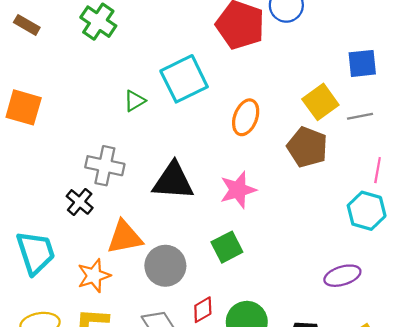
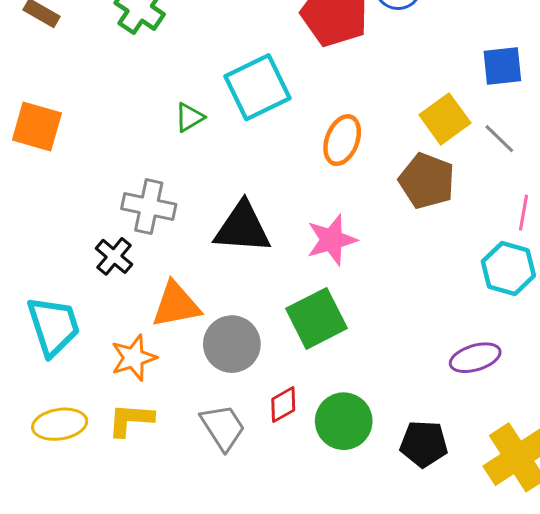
gray line: (360, 116) -> (499, 139), turned 55
green square: (227, 247) -> (316, 318), size x1.4

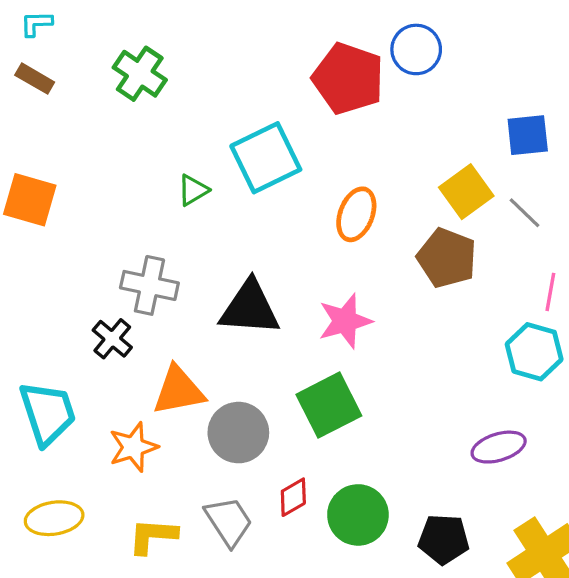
yellow L-shape: (131, 420) -> (153, 536), moved

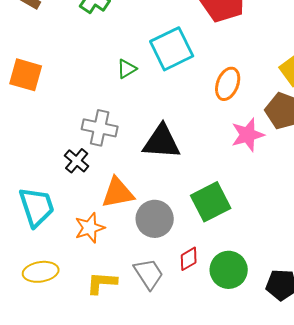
pink star: (345, 321) -> (248, 135), moved

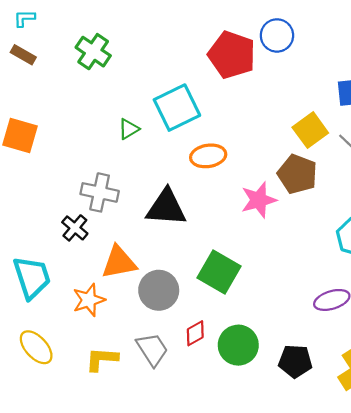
orange ellipse: (228, 84) -> (208, 156), moved, turned 60
green square: (211, 202) -> (219, 272), turned -33
yellow ellipse: (41, 272) -> (36, 347), turned 56

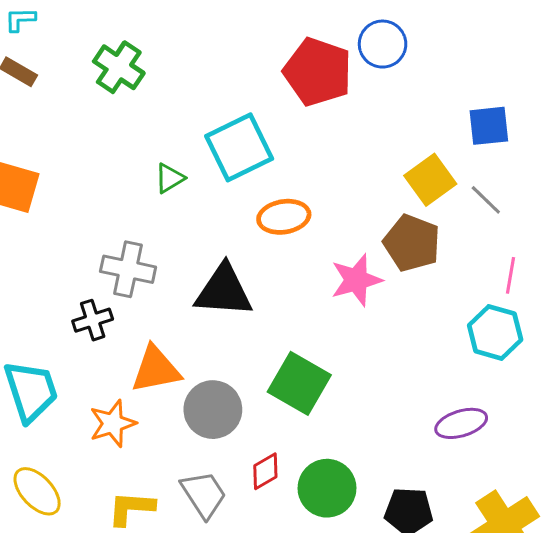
black cross: (75, 228) -> (93, 320), turned 32

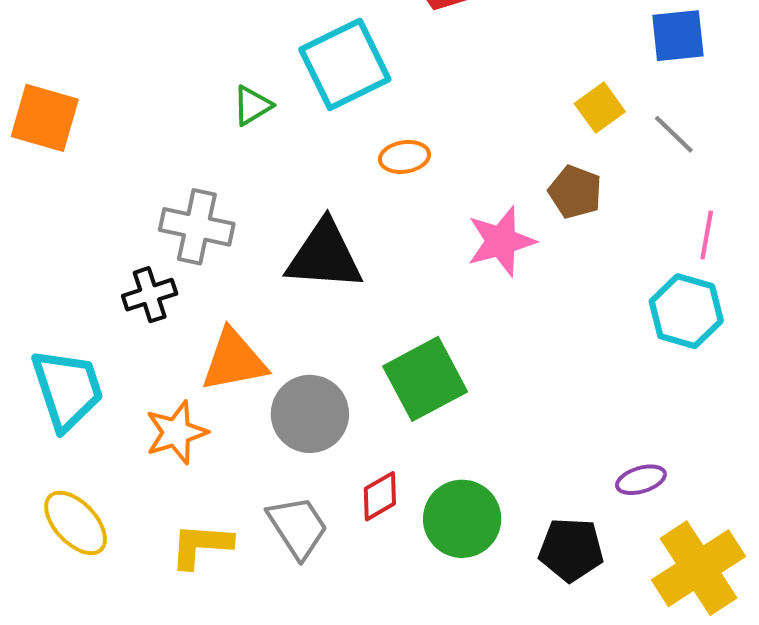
yellow square: (430, 180) -> (600, 108), size x0.7
orange ellipse: (284, 217) -> (405, 157), size x0.7
brown pentagon: (412, 243) -> (575, 192), size x0.7
green square: (299, 383) -> (425, 379), turned 32
purple ellipse: (461, 423) -> (641, 480), moved, size x0.7

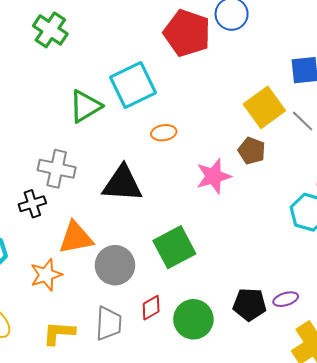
green triangle: (252, 106) -> (85, 106), size x1.6
yellow square: (600, 108) -> (264, 107), size x1.6
gray trapezoid: (298, 527) -> (109, 324), turned 36
black pentagon: (571, 550) -> (250, 304), moved

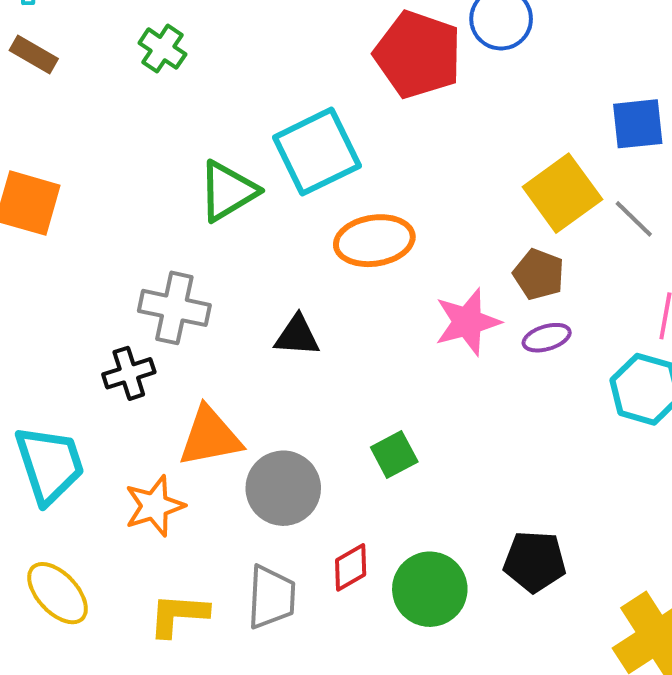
green cross: (50, 30) -> (162, 49), size x0.7
orange ellipse: (164, 133) -> (374, 241), size x1.6
black triangle: (122, 184) -> (297, 336), size x0.6
green square: (174, 247) -> (394, 455), size x0.6
purple ellipse: (286, 299) -> (547, 338), moved

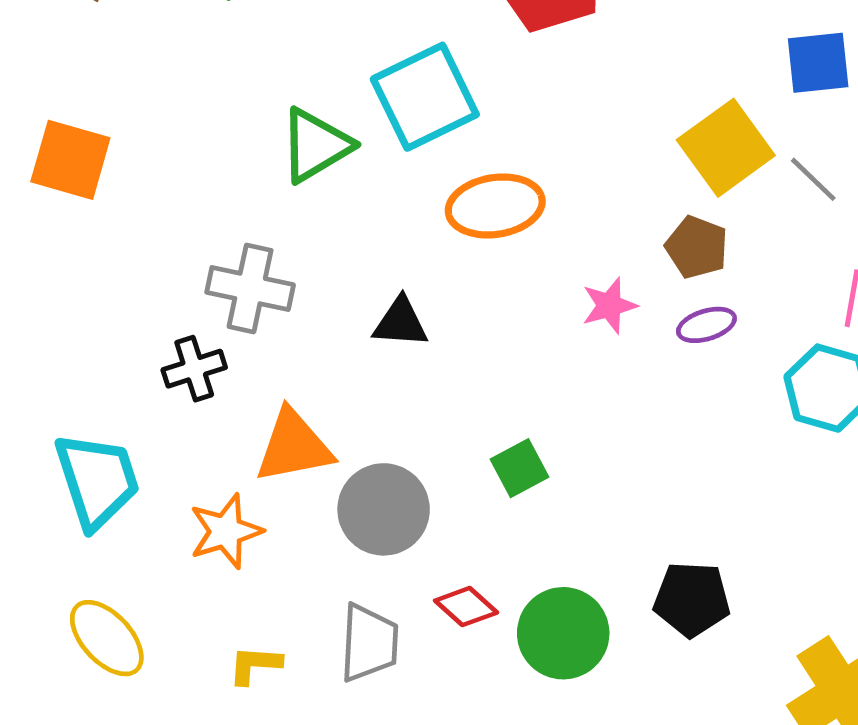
pink star: (467, 322) -> (609, 305), size x0.7
red diamond: (351, 567) -> (466, 607), turned 72
yellow L-shape: (178, 615) -> (255, 665), size x0.7

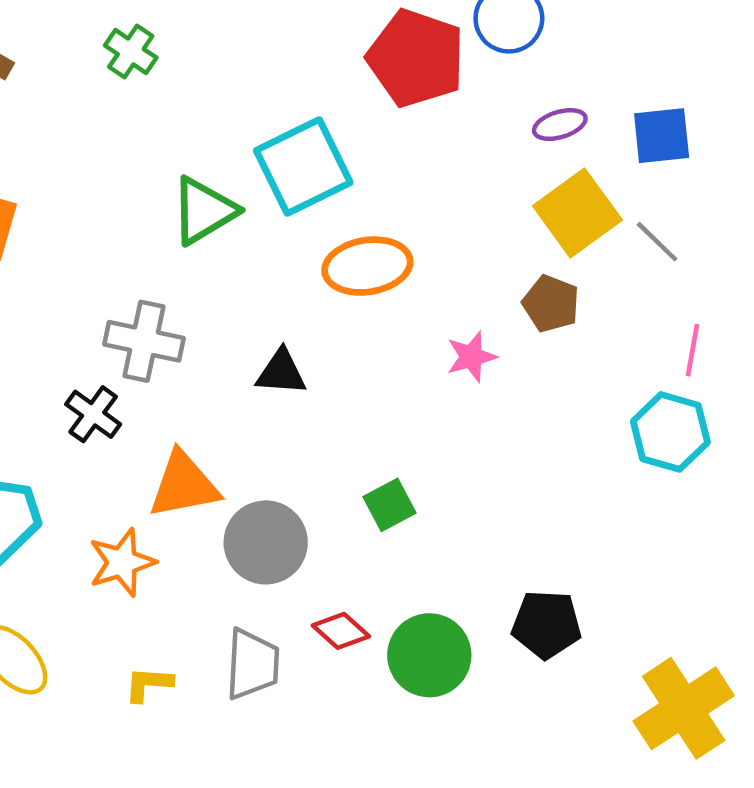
purple ellipse: (706, 325) -> (560, 125), moved
black cross: (194, 369) -> (93, 414), turned -36

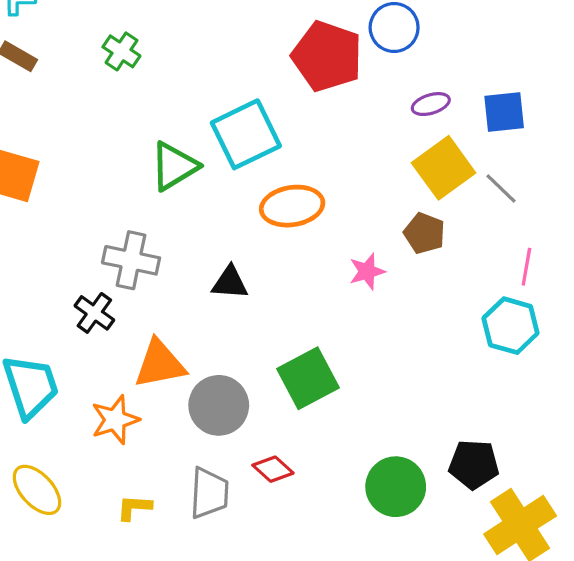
green square: (389, 505) -> (308, 378), size x1.6
black pentagon: (547, 624) -> (474, 464), moved
green circle: (429, 655) -> (396, 487), moved

